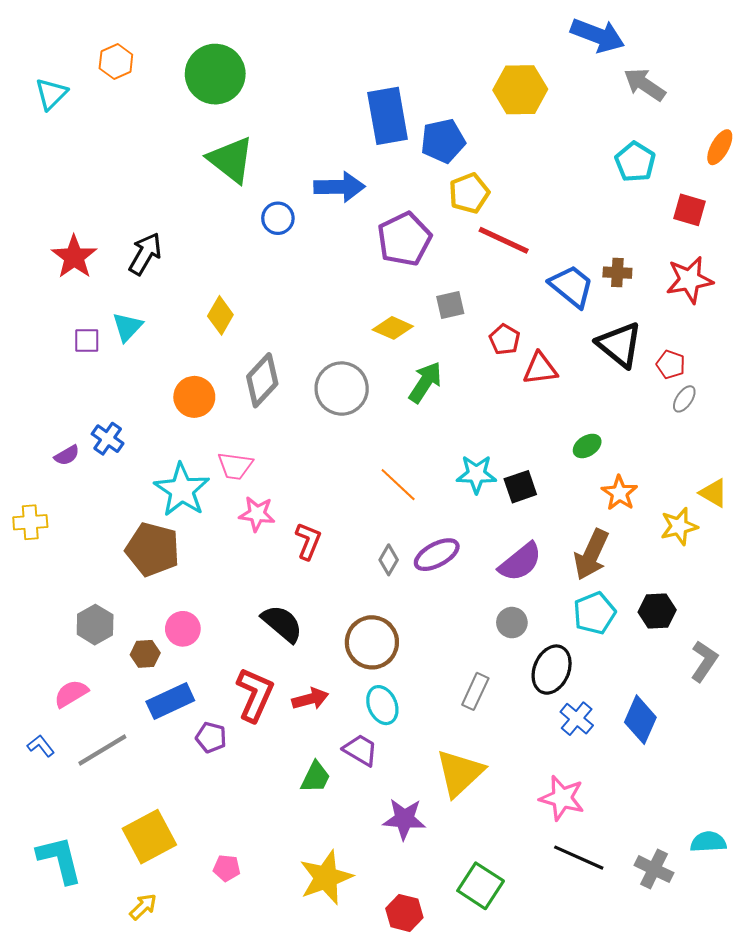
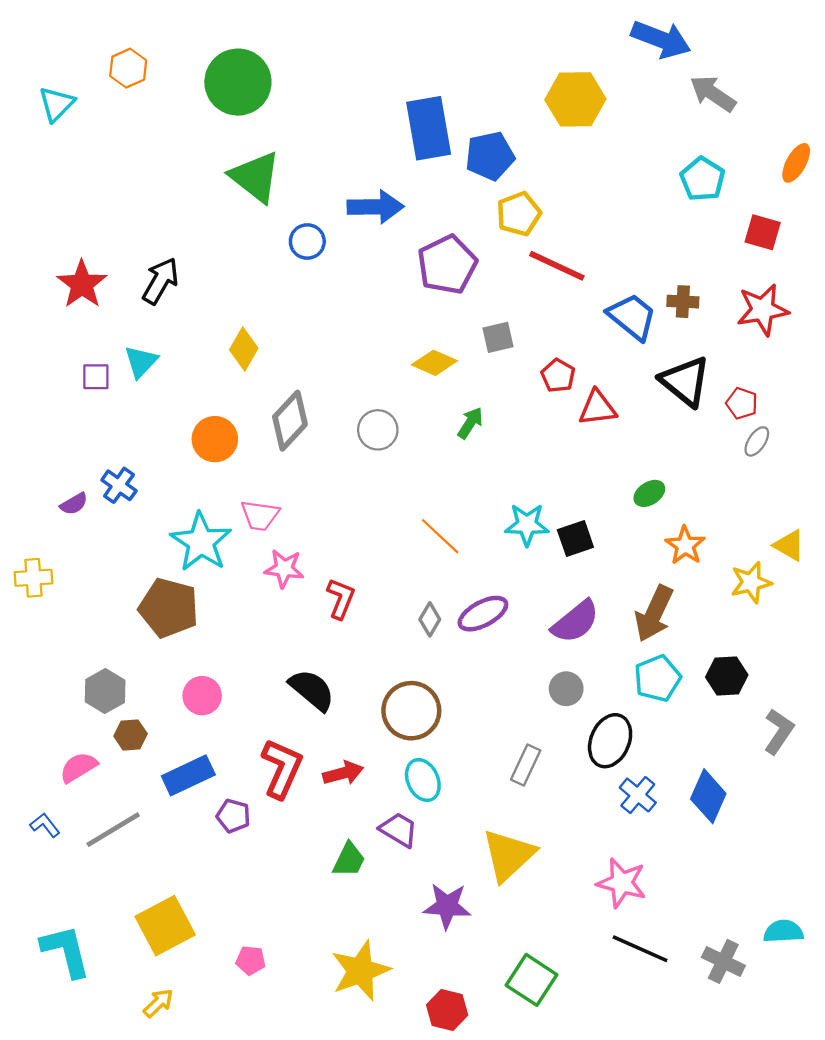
green arrow: (425, 382) -> (470, 423), size x0.7
gray circle: (342, 389) -> (378, 430), size x0.7
brown hexagon: (145, 654) -> (130, 735), moved

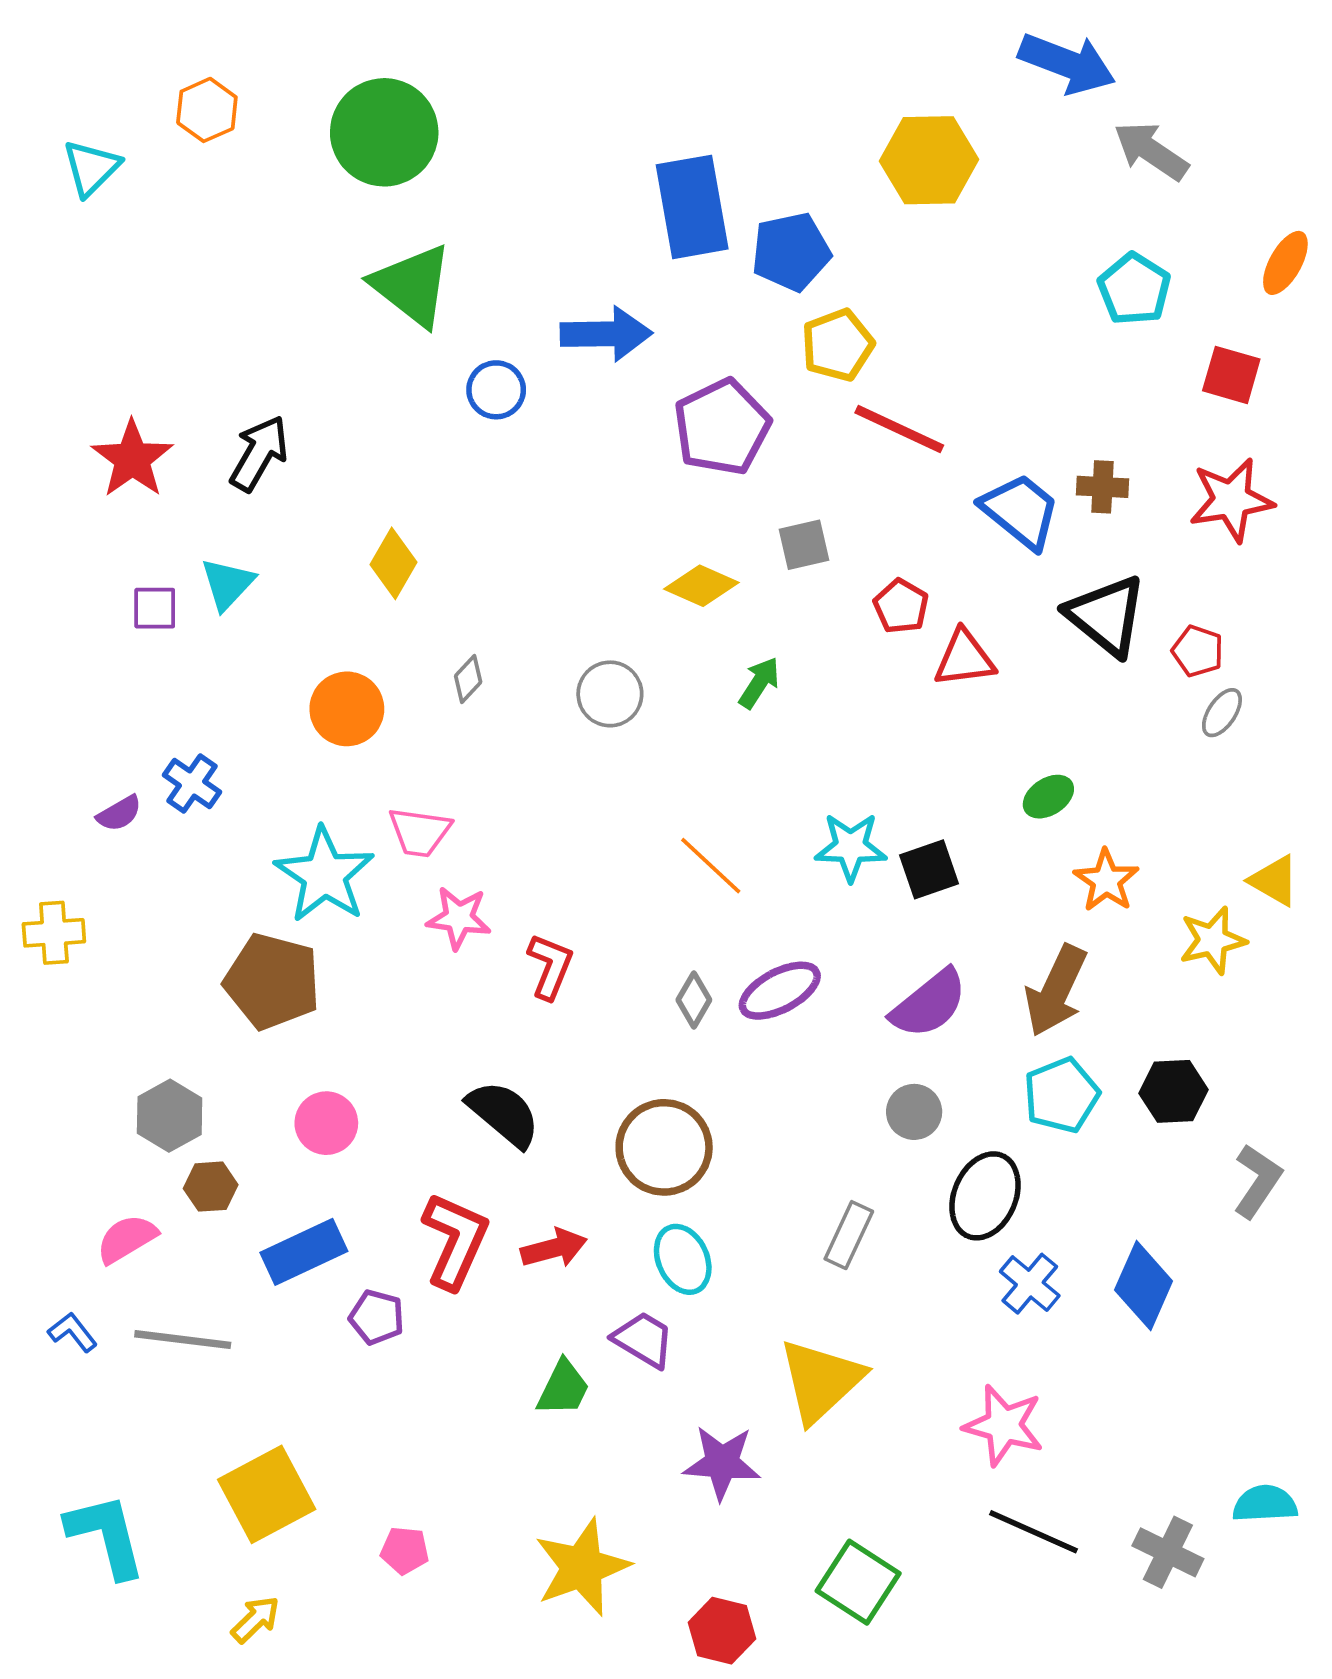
gray diamond: (290, 421) -> (468, 679), size x0.5
gray line: (113, 830) -> (183, 1340), turned 38

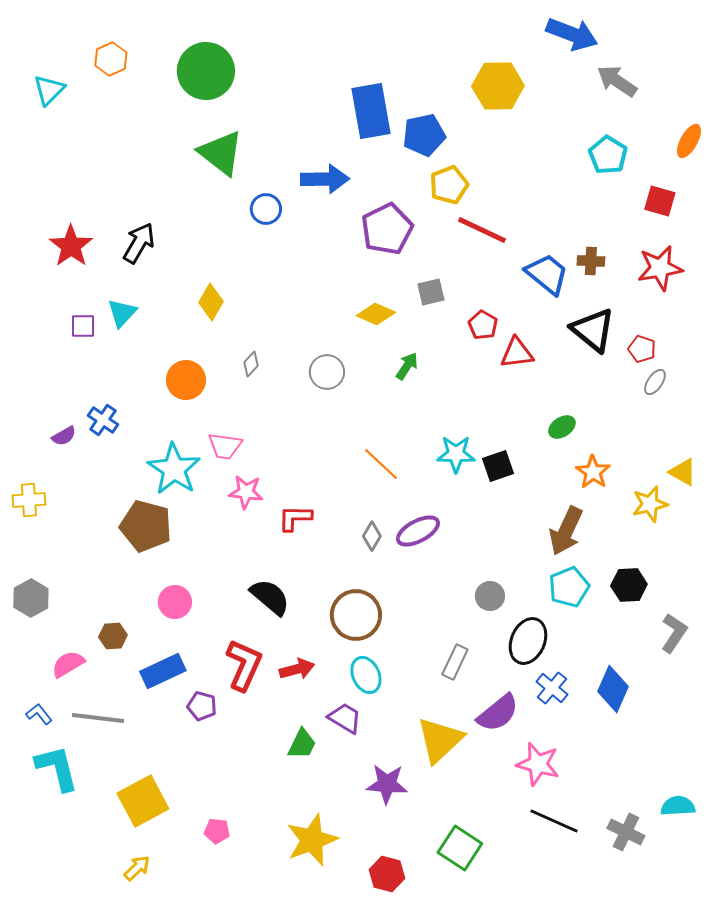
red L-shape: (550, 966) -> (295, 518), turned -111
purple semicircle: (929, 1004) -> (498, 713), moved
gray hexagon: (170, 1116) -> (31, 598), moved
cyan L-shape: (106, 1535) -> (57, 768), moved

